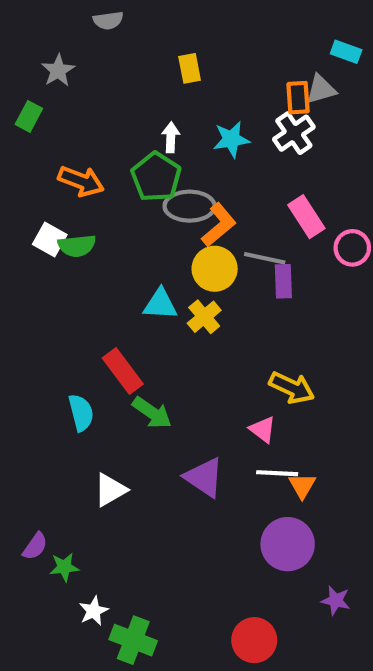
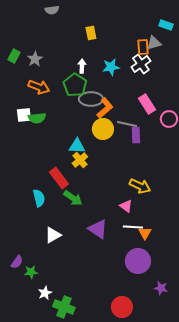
gray star: (58, 71) -> (35, 59), moved
white square: (50, 240) -> (24, 115), turned -35
yellow cross: (204, 317) -> (80, 160), moved

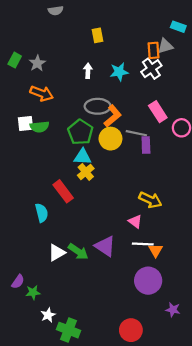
green pentagon: (75, 85) -> (80, 132), moved
green arrow: (73, 198) -> (78, 252), moved

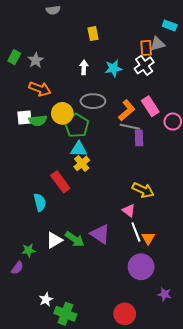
orange L-shape: (113, 116) -> (127, 110), moved
yellow circle: (110, 139) -> (62, 113), moved
white line: (143, 244) -> (136, 232), turned 66
green star: (33, 292) -> (29, 250), moved

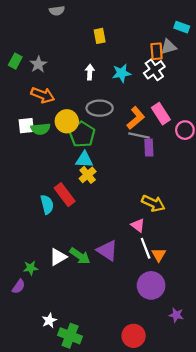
cyan semicircle: (40, 202) -> (47, 204), moved

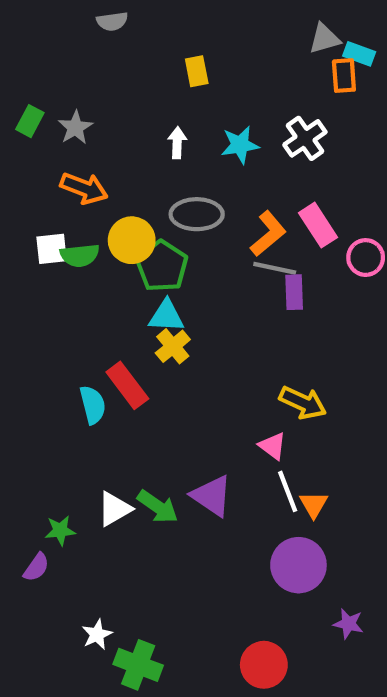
gray triangle: (169, 47) -> (324, 39), moved
orange rectangle: (157, 51) -> (344, 76), moved

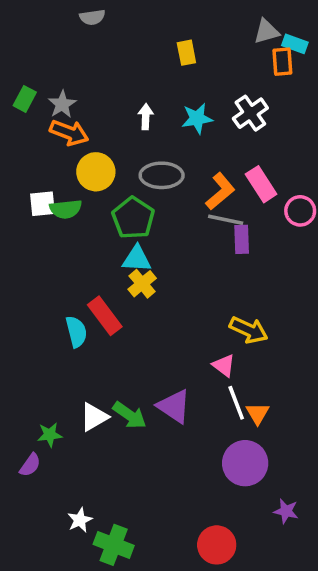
yellow rectangle: (197, 71) -> (186, 53), moved
orange arrow: (84, 188) -> (69, 133), moved
yellow circle: (132, 240) -> (96, 172), moved

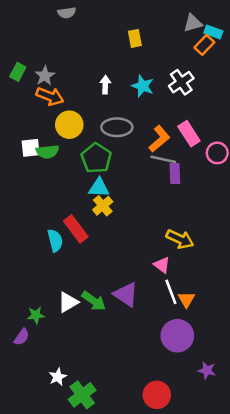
orange rectangle: (282, 62) -> (204, 45), turned 48
cyan star: (197, 118) -> (143, 86), turned 30
green cross: (114, 545) -> (82, 395), turned 32

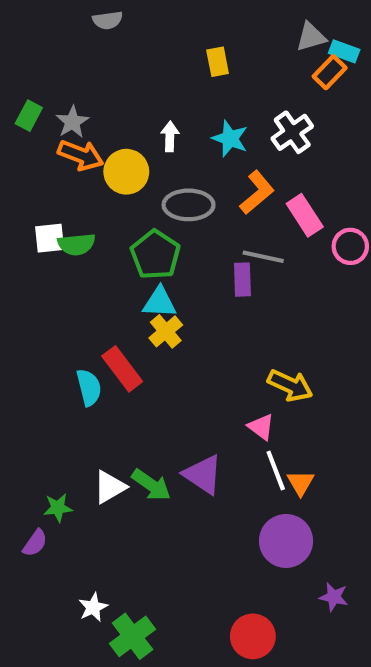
yellow circle: (69, 125) -> (126, 172), moved
orange L-shape: (159, 139) -> (257, 192), moved
purple rectangle: (175, 174) -> (242, 280), moved

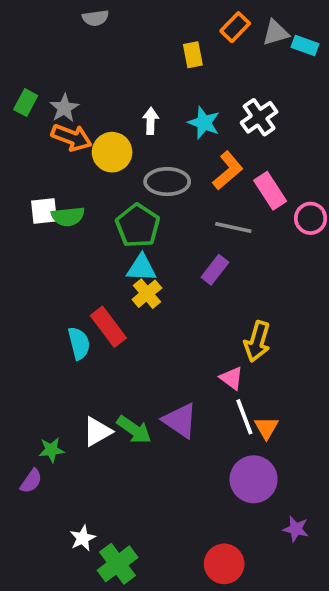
orange rectangle: (330, 72) -> (235, 27), moved
purple rectangle: (242, 280) -> (215, 270), moved, turned 40
yellow arrow: (290, 385) -> (257, 341), turned 81

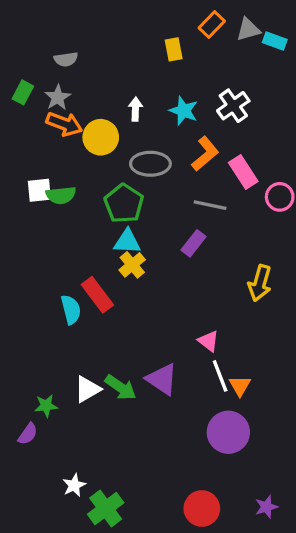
gray semicircle: (96, 18) -> (66, 59), moved
yellow arrow: (257, 341) -> (260, 283), moved
purple star: (296, 529) -> (266, 507), moved, turned -30

